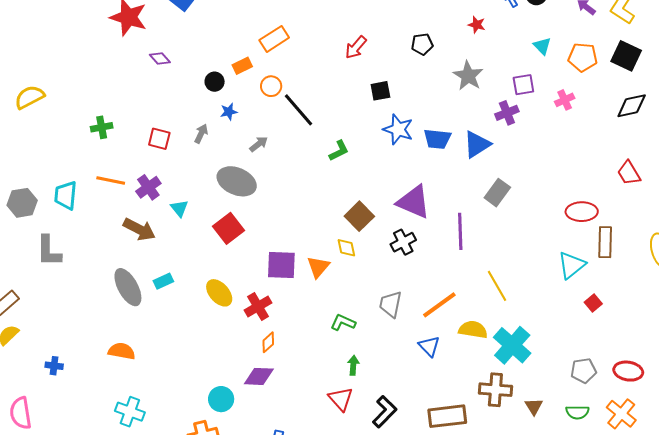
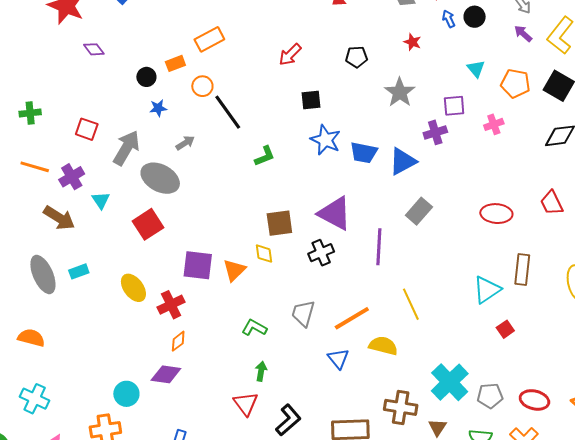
gray arrow: (201, 134) -> (126, 148), moved, size x1.8
red ellipse: (582, 212) -> (496, 214), moved
brown square: (359, 216) -> (279, 223), turned 32
cyan cross: (512, 345) -> (450, 382), moved

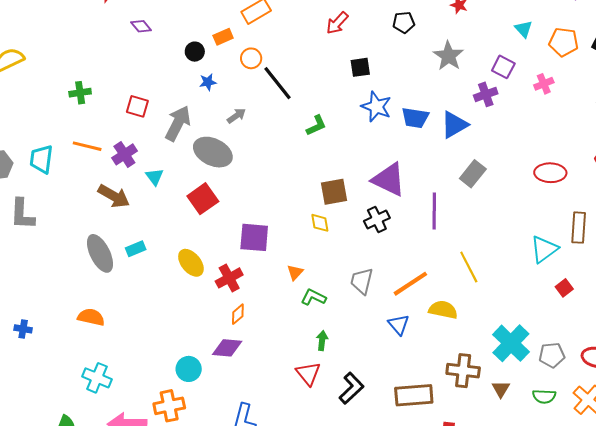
purple square: (454, 106) -> (503, 67), turned 35
orange triangle: (234, 270) -> (295, 272), moved, size x0.7

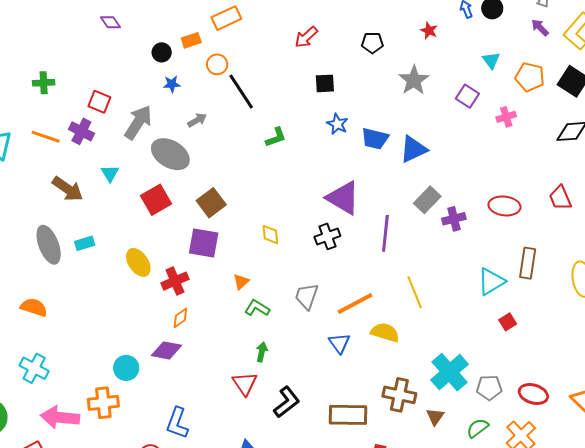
purple cross: (486, 94) -> (454, 219), moved
blue star: (376, 107) -> (337, 124), size x0.7
purple cross: (124, 154) -> (81, 131), moved, turned -35
brown square: (334, 192) -> (211, 203), moved, turned -32
green semicircle: (544, 396) -> (478, 428), turned 135

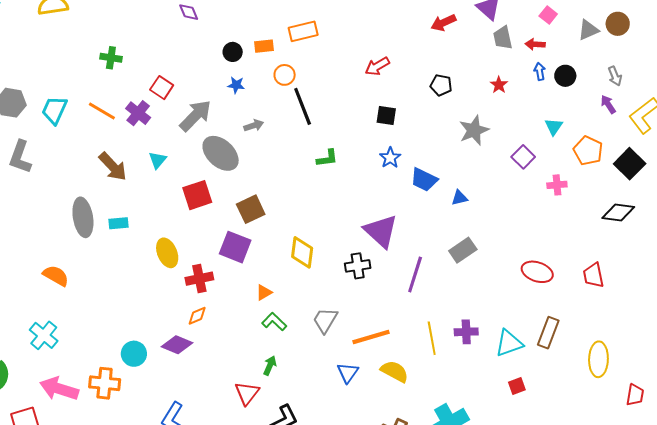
blue triangle: (413, 149) -> (459, 198), size x0.6
purple cross: (454, 219) -> (466, 332), moved
yellow diamond: (270, 235) -> (302, 252), size x1.5

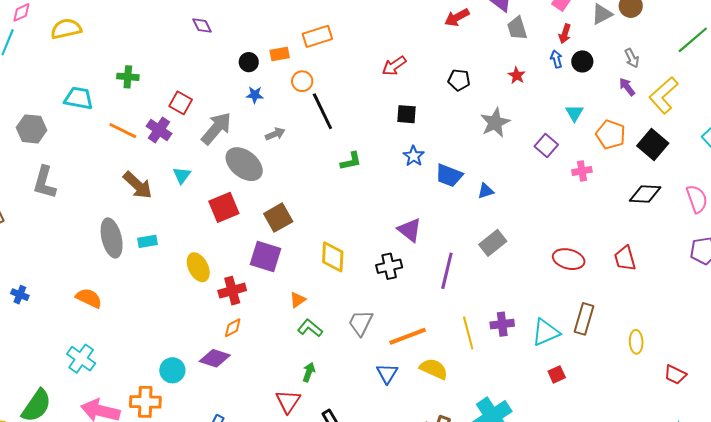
red arrow: (535, 44) -> (565, 34), moved, turned -72
cyan trapezoid: (54, 110) -> (79, 98), moved, turned 80
purple triangle: (381, 231) -> (410, 230), size x0.7
yellow ellipse: (598, 359) -> (636, 342), size x0.7
red trapezoid: (635, 395) -> (675, 375), turned 110

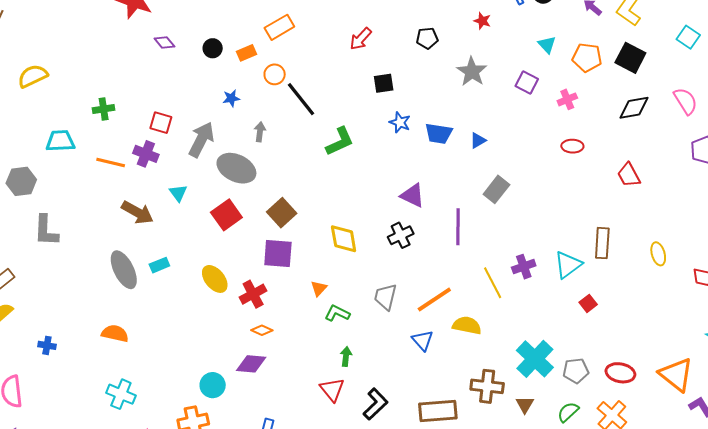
black circle: (249, 62) -> (213, 48), moved
gray arrow: (275, 134) -> (260, 132), turned -48
green L-shape: (351, 161) -> (340, 141), size x1.4
red ellipse: (569, 259) -> (572, 146), moved, size x0.7
orange diamond: (233, 328) -> (262, 330), turned 65

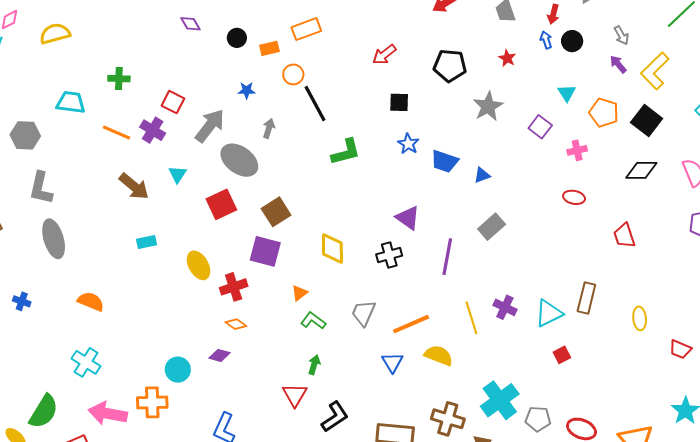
black pentagon: (427, 38) -> (450, 66), size x1.5
purple cross: (524, 267) -> (505, 307), turned 35
gray ellipse: (124, 270) -> (54, 239), moved
purple diamond: (251, 364) -> (219, 355), size x0.7

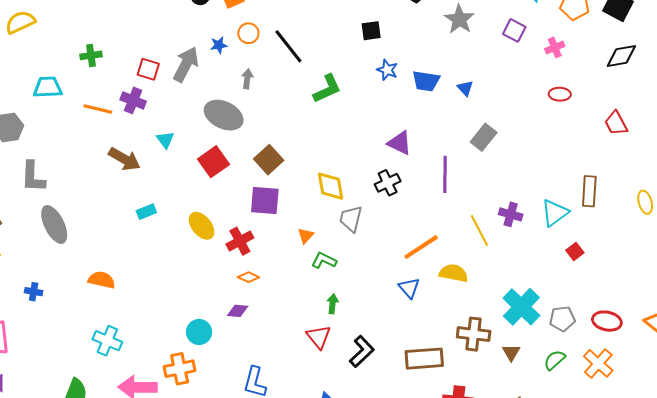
orange circle: (293, 74) -> (248, 33), moved
gray arrow: (210, 126) -> (186, 64), moved
blue triangle: (482, 175) -> (465, 88), turned -42
gray trapezoid: (364, 313) -> (351, 219), moved

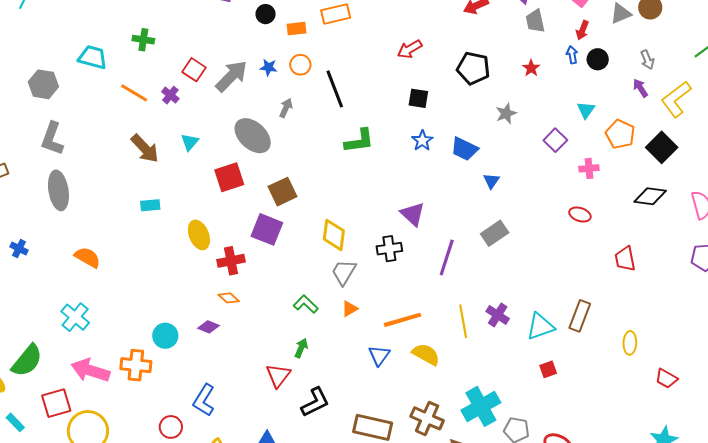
gray star: (459, 19) -> (506, 113), size x0.7
blue trapezoid: (426, 81) -> (464, 149), moved
purple cross: (133, 100) -> (170, 95), size x0.7
orange triangle: (306, 236) -> (350, 309), moved

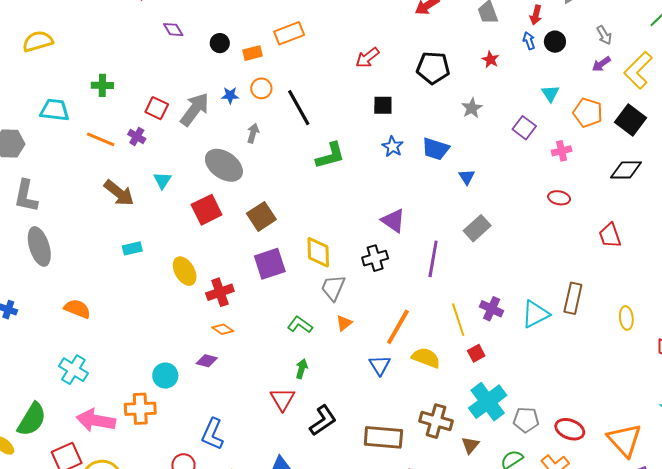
purple arrow: (640, 88) -> (601, 64), turned -84
purple square: (267, 229) -> (270, 264), moved, turned -32
orange line: (402, 320) -> (398, 327), turned -36
red square: (548, 369) -> (476, 353), moved

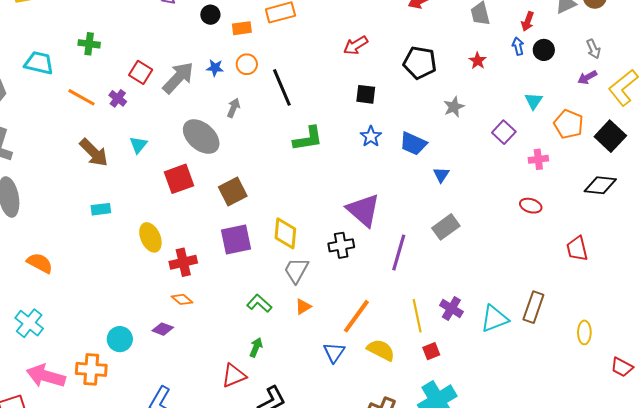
purple triangle: (393, 221) -> (363, 210), size x1.4
red triangle: (283, 399) -> (234, 376), turned 32

